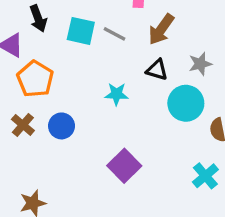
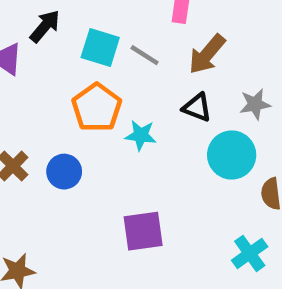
black arrow: (38, 18) -> (45, 26), turned -124
orange pentagon: (35, 79) -> (97, 108), moved
purple square: (124, 166) -> (143, 231), turned 32

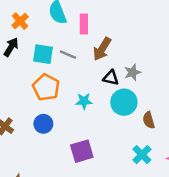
black triangle: (197, 107) -> (111, 78), moved
cyan star: (141, 135) -> (84, 101), moved
blue circle: (64, 172) -> (43, 124), moved

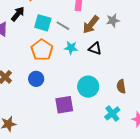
gray star: (133, 72) -> (113, 20), moved
cyan star: (84, 101) -> (71, 48), moved
cyan circle: (124, 102) -> (88, 87), moved

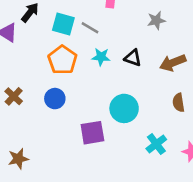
brown arrow: (91, 25) -> (173, 63), moved, turned 30
brown semicircle: (121, 86) -> (178, 103), moved

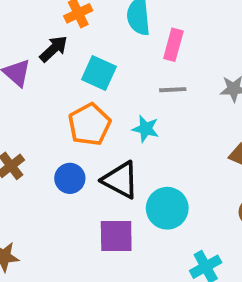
gray line: (90, 28) -> (173, 90), moved, turned -42
black triangle: (133, 58) -> (120, 180), moved, size x1.5

